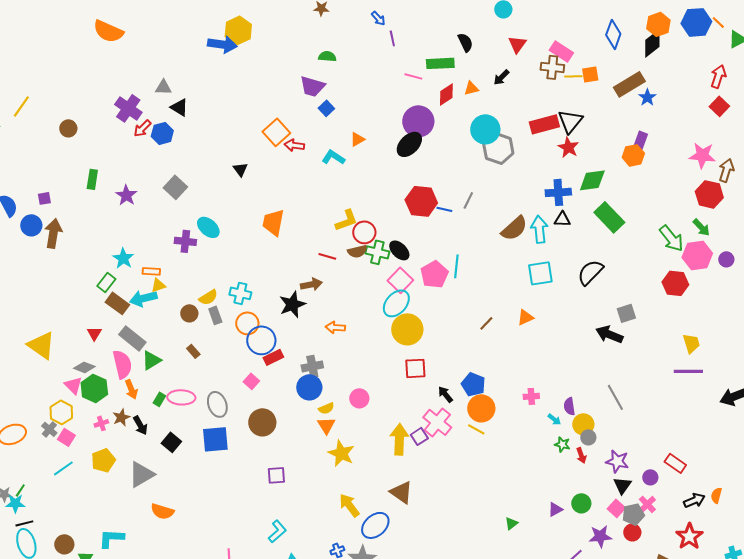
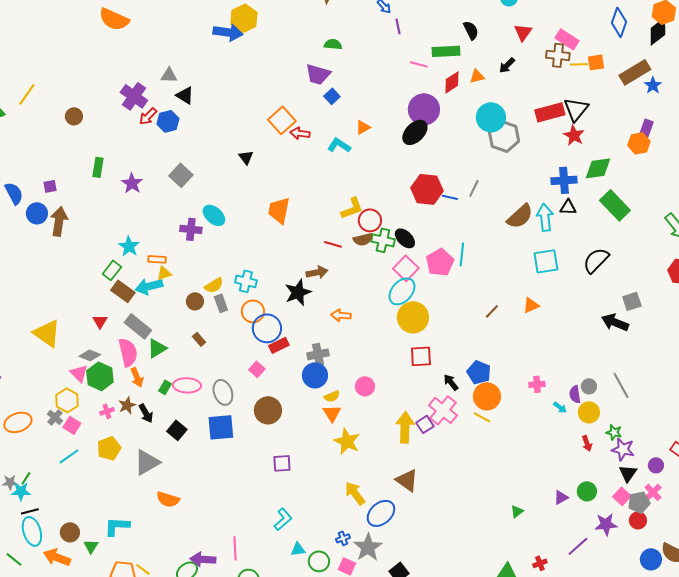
gray circle: (588, 437) -> (589, 386), moved
green star: (562, 444) -> (614, 432), moved

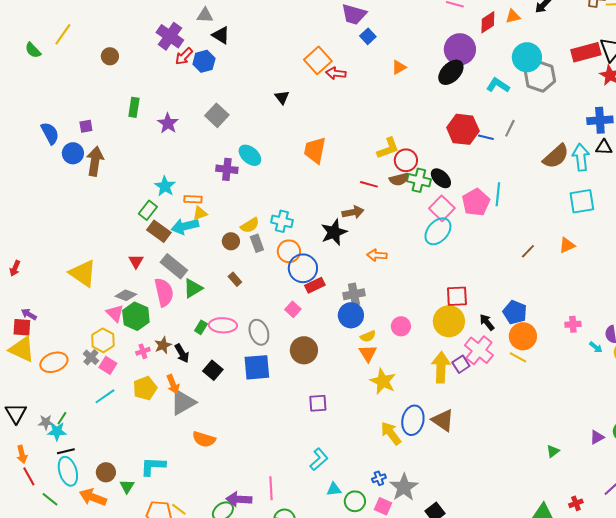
cyan L-shape: (339, 145) -> (498, 85), moved
yellow circle: (413, 317) -> (449, 321), moved
orange arrow: (137, 377) -> (173, 384), moved
blue ellipse: (381, 513) -> (413, 420), moved, turned -36

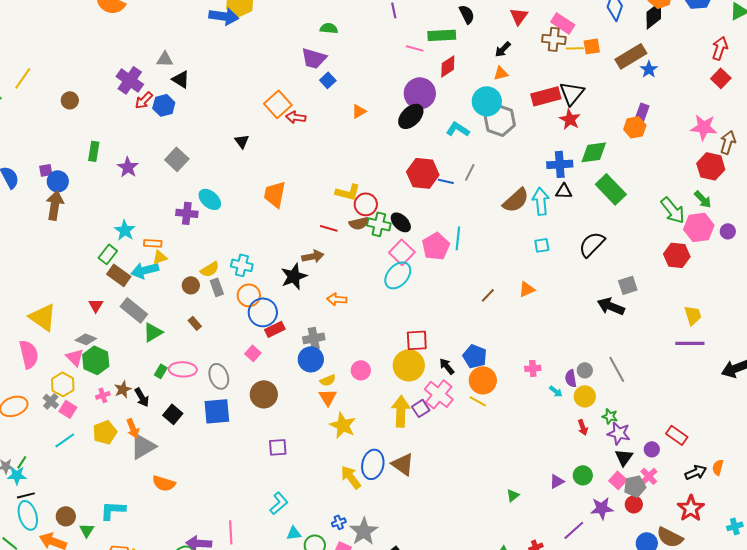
orange triangle: (513, 16) -> (501, 73), moved
yellow L-shape: (388, 148) -> (348, 192), turned 35
blue circle: (73, 153) -> (58, 181), moved
cyan square: (582, 201) -> (542, 245), size x0.6
pink semicircle: (164, 292) -> (29, 354), moved

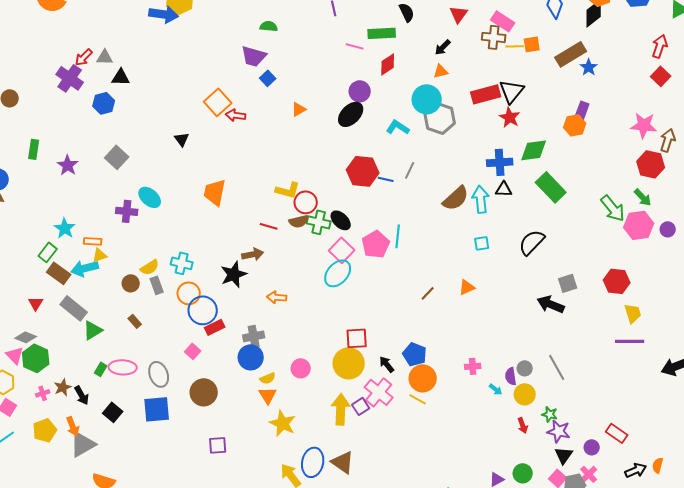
black triangle: (181, 79) -> (121, 77), turned -30
purple circle: (420, 93) -> (360, 91), size x0.7
red arrow: (144, 100) -> (84, 57), moved
red hexagon: (677, 255) -> (617, 281), moved

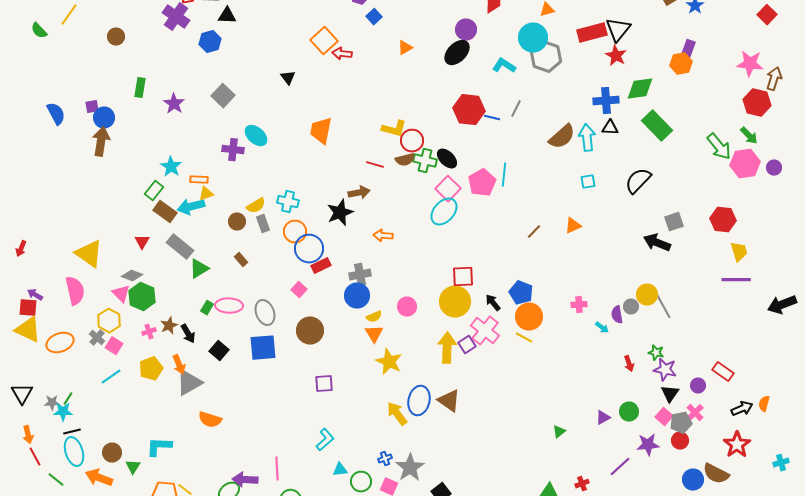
yellow circle: (525, 394) -> (647, 295), moved

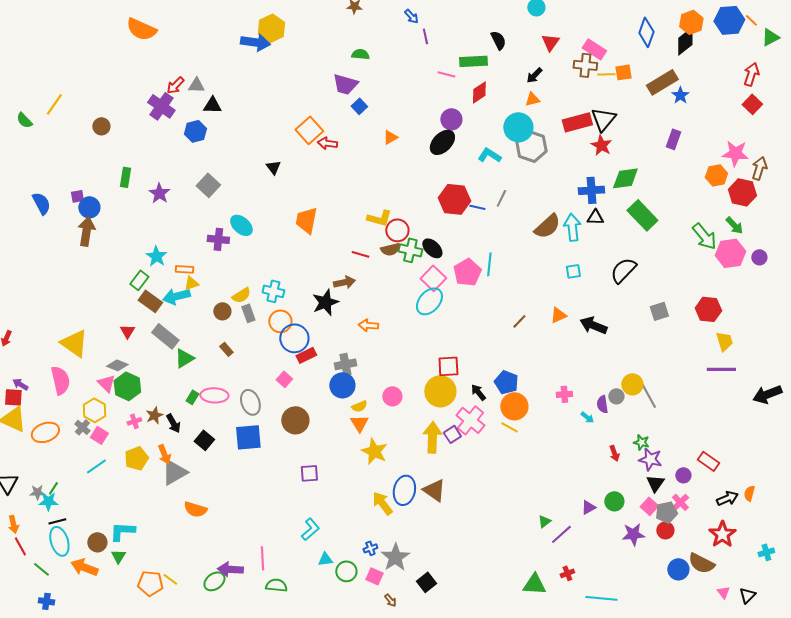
orange hexagon: (681, 64) -> (716, 175), moved
black arrow: (657, 243) -> (593, 325), moved
cyan L-shape: (159, 447) -> (122, 531), moved
purple line: (620, 467) -> (561, 534), moved

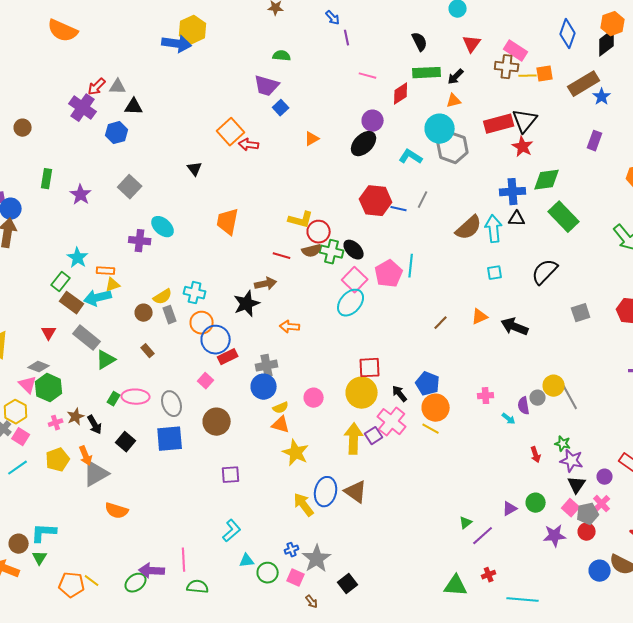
green rectangle: (473, 61) -> (427, 73), moved
orange triangle: (359, 423) -> (281, 425), turned -42

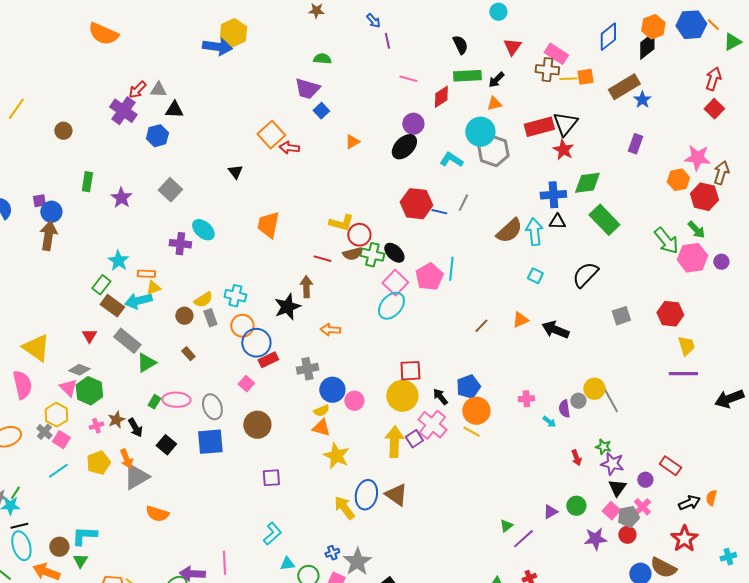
blue diamond: (568, 34) -> (608, 37), turned 32
cyan square: (495, 273) -> (535, 276), turned 35
brown arrow: (266, 284) -> (306, 287), turned -80
blue pentagon: (428, 384) -> (468, 387), turned 30
blue circle: (264, 387) -> (332, 390), moved

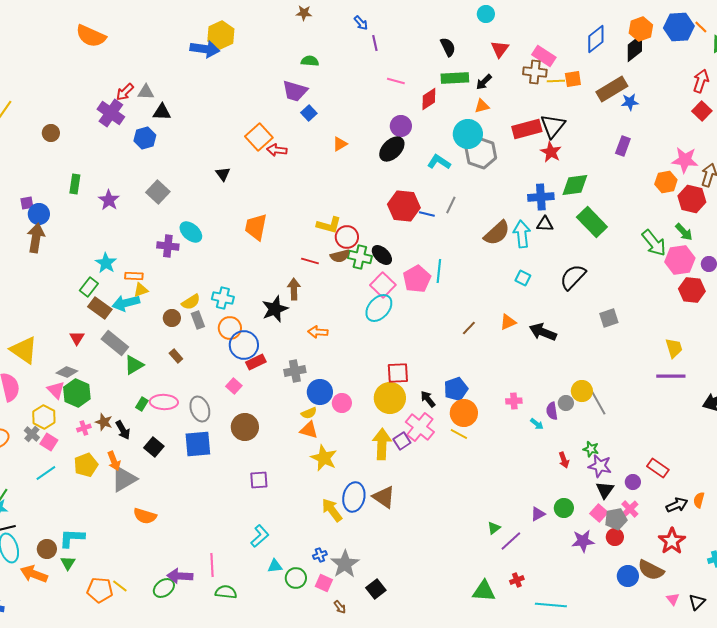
blue star: (642, 100) -> (630, 102), turned 30
red hexagon: (670, 314) -> (692, 290), moved
brown star: (116, 420) -> (104, 422), turned -30

